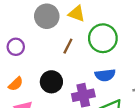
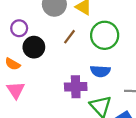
black circle: (51, 82) -> (34, 47), moved
orange semicircle: (16, 84) -> (13, 64), turned 63

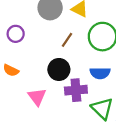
black circle: (34, 47) -> (59, 69), moved
pink triangle: (16, 90) -> (37, 97), moved

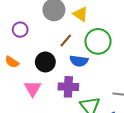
black circle: (59, 69) -> (45, 62), moved
blue semicircle: (100, 73) -> (79, 61), moved

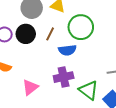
black circle: (45, 62) -> (26, 34), moved
pink triangle: (33, 89) -> (30, 87), turned 36

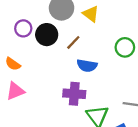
green circle: (81, 27) -> (125, 47), moved, size x0.7
pink triangle: (30, 87) -> (15, 91), moved

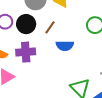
purple cross: (74, 94) -> (26, 52), moved

